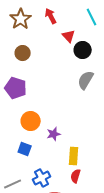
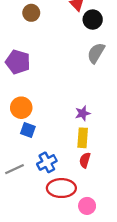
brown circle: (23, 53) -> (31, 13), moved
orange circle: (31, 121) -> (21, 108), moved
purple star: (54, 134) -> (83, 113), moved

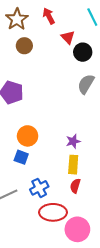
orange circle: (21, 108) -> (28, 136), moved
pink circle: (87, 206) -> (77, 229), size x1.5

